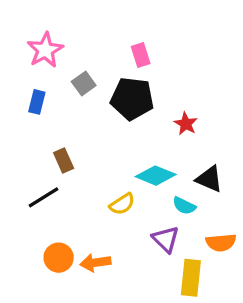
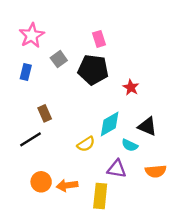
cyan diamond: (156, 176) -> (110, 124), turned -52
purple triangle: (166, 239) -> (117, 169), turned -36
yellow rectangle: (191, 278) -> (100, 196), moved

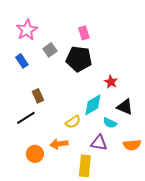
blue rectangle: (26, 72) -> (22, 61), turned -48
red star: (131, 87) -> (111, 82), moved
orange arrow: (67, 185) -> (59, 144), moved

